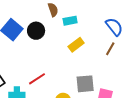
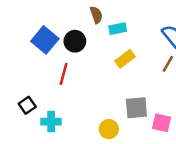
red line: (37, 79) -> (64, 74), moved, turned -42

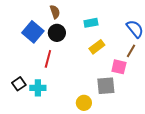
brown semicircle: (96, 15) -> (55, 12), moved
cyan cross: (51, 122) -> (38, 88), moved
pink square: (162, 123) -> (119, 67), moved

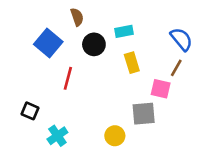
black circle: (57, 33) -> (94, 44), moved
yellow rectangle: (97, 47) -> (132, 63), turned -70
black square: (19, 84) -> (30, 111), turned -32
cyan cross: (38, 88) -> (57, 136), moved, turned -35

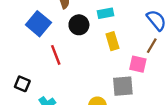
red line: (68, 78) -> (56, 55), turned -36

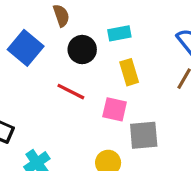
red line: (56, 55) -> (71, 92), moved, turned -42
pink square: (138, 64) -> (115, 109), moved

